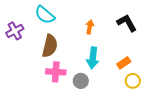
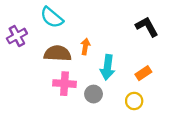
orange arrow: (90, 27) -> (85, 46), moved
brown semicircle: (50, 46) -> (58, 53), turned -100
yellow circle: (133, 81) -> (134, 101), moved

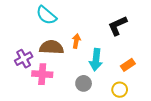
black L-shape: (147, 27) -> (118, 26), moved, turned -85
purple cross: (17, 36) -> (24, 59), moved
pink cross: (64, 84) -> (42, 74), moved

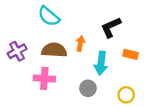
black L-shape: (118, 26) -> (111, 27), moved
purple cross: (24, 59) -> (17, 51), moved
orange rectangle: (128, 65) -> (131, 54), moved, turned 48

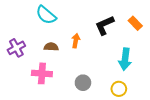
brown semicircle: (54, 50) -> (51, 47), size x0.6
orange rectangle: (131, 54) -> (135, 23), moved, turned 32
cyan arrow: (101, 63) -> (125, 59), moved

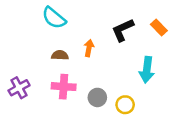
purple cross: (16, 48) -> (19, 88), moved
pink cross: (42, 73) -> (64, 87), moved
yellow circle: (119, 89) -> (125, 105), moved

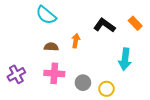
black L-shape: (123, 30) -> (104, 25), turned 60

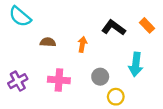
cyan semicircle: (46, 15) -> (20, 17), moved
brown semicircle: (51, 47) -> (48, 42), moved
gray circle: (83, 83) -> (100, 77), moved

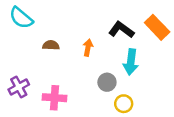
orange rectangle: (147, 25) -> (157, 27), size x1.5
cyan arrow: (136, 64) -> (131, 62), moved
pink cross: (59, 80) -> (55, 98), moved

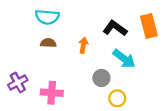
cyan semicircle: (21, 18) -> (47, 17), moved, turned -35
orange rectangle: (157, 27) -> (149, 26), turned 30
cyan arrow: (131, 62) -> (124, 59), turned -60

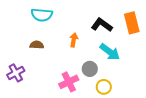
brown semicircle: (48, 43) -> (37, 45), moved
pink cross: (52, 93) -> (69, 82), moved, turned -30

